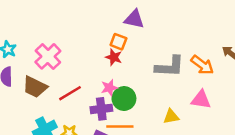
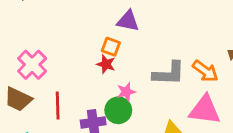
pink star: (109, 88) -> (126, 92), moved
red line: (70, 93) -> (58, 105), turned -60
pink triangle: (201, 100) -> (205, 110), size x1.4

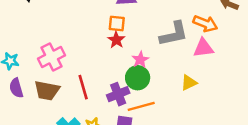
red star: (106, 64) -> (116, 40), turned 30
pink cross: (32, 65) -> (51, 57), turned 32
pink triangle: (205, 110) -> (203, 48), moved, size x0.7

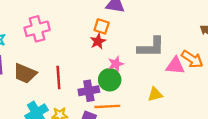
orange arrow: (205, 24) -> (192, 59), moved
pink cross: (51, 57) -> (37, 29), moved

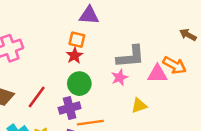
pink star: (116, 64) -> (120, 77), moved
red line: (58, 78) -> (37, 97), turned 45
green circle: (110, 80) -> (79, 84), moved

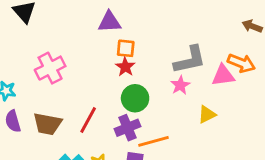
purple triangle: (89, 15) -> (109, 22), moved

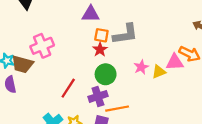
gray L-shape: (190, 60) -> (125, 34), moved
yellow triangle: (207, 115) -> (159, 72), moved
brown trapezoid: (47, 124) -> (22, 64), moved

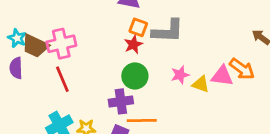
pink cross: (42, 46) -> (61, 44), moved
yellow triangle: (159, 72) -> (201, 84), turned 32
red line: (68, 88) -> (62, 79), moved, turned -66

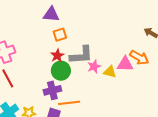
orange square: (138, 27) -> (60, 35), turned -32
gray L-shape: (168, 31) -> (81, 55), moved
red star: (133, 44) -> (57, 56), moved

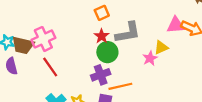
pink triangle: (125, 64) -> (176, 25), moved
pink star: (94, 66) -> (150, 58), moved
yellow triangle: (110, 72) -> (161, 47), turned -32

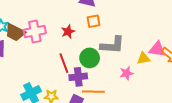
red star: (102, 36) -> (68, 32), moved
yellow triangle: (161, 47) -> (143, 58), moved
red line: (50, 67) -> (64, 63), moved

